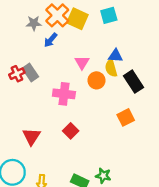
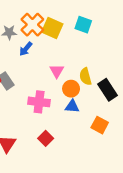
cyan square: (109, 15) -> (83, 25), turned 35
blue triangle: (116, 56) -> (72, 106), moved
orange square: (126, 117) -> (100, 125), turned -35

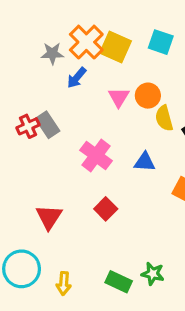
pink triangle: (57, 71) -> (119, 97), moved
orange circle: (71, 89) -> (148, 96), moved
pink cross: (39, 102) -> (96, 155), turned 30

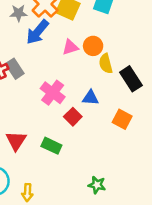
blue arrow: (77, 78) -> (37, 32), size x1.5
pink triangle: (119, 97) -> (70, 47), turned 42
red square: (106, 209) -> (73, 117), moved
green rectangle: (119, 282) -> (51, 146), moved

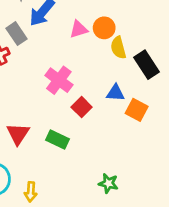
gray rectangle: (15, 69) -> (17, 34), moved
blue triangle: (91, 98) -> (115, 93), moved

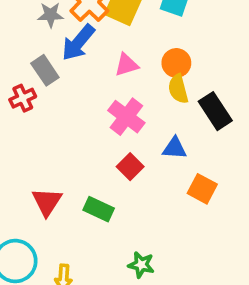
orange circle: (104, 28) -> (176, 63), moved
pink cross: (59, 80) -> (126, 117), moved
orange square: (137, 110) -> (202, 189), moved
green star: (108, 183) -> (141, 265), moved

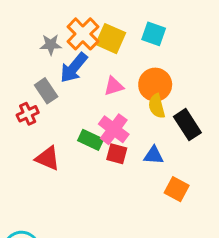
orange circle: (176, 63) -> (155, 85), size x1.4
red square: (130, 167) -> (117, 154), moved, turned -30
red triangle: (47, 202) -> (48, 158), moved, turned -40
green rectangle: (99, 209) -> (91, 140), moved

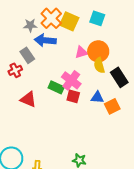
blue arrow: (74, 68) -> (45, 40), turned 55
pink triangle: (114, 86) -> (81, 52), moved
orange square: (177, 189) -> (112, 106), moved, turned 35

